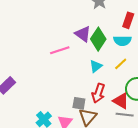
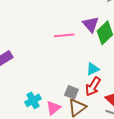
cyan triangle: (96, 66) -> (93, 69), moved

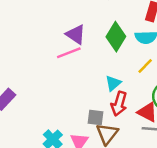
purple triangle: (91, 24) -> (76, 35), moved

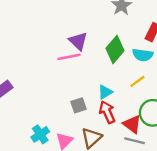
red arrow: (119, 104) -> (107, 112), turned 130
gray square: (95, 117) -> (78, 105), moved, turned -35

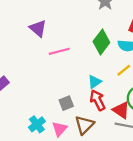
purple triangle: (78, 41) -> (38, 28), moved
gray square: (78, 105) -> (66, 103), moved

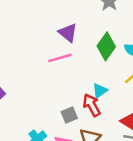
purple triangle: (38, 28) -> (68, 33), moved
red arrow: (98, 100) -> (92, 105), moved

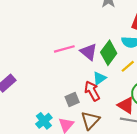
purple triangle: (68, 33) -> (89, 52), moved
green diamond: (106, 46) -> (109, 53), moved

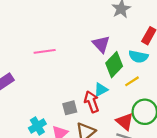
pink line: (64, 49) -> (45, 51), moved
purple triangle: (89, 52) -> (101, 44), moved

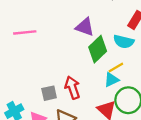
purple triangle: (101, 44) -> (85, 27), turned -30
cyan triangle: (101, 90) -> (111, 80), moved

